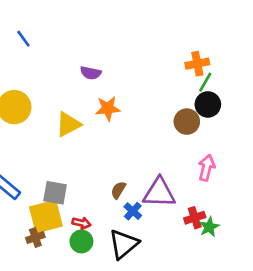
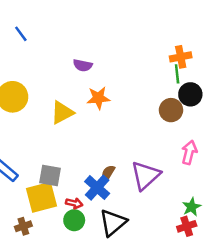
green line: (205, 82) -> (177, 74), moved, turned -36
purple triangle: (159, 193) -> (146, 175), turned -44
blue cross: (133, 211) -> (97, 188), moved, size x1.5
red cross: (195, 218) -> (187, 226), moved
brown cross: (35, 237) -> (23, 226), moved

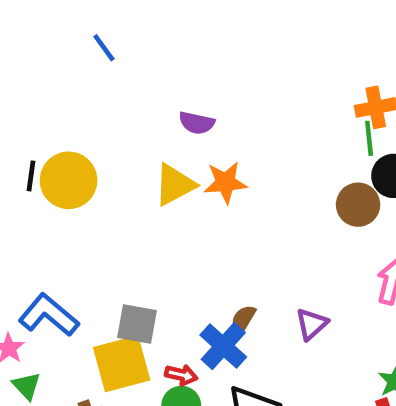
blue line: (21, 34) -> (104, 48), moved
yellow triangle: (62, 113) -> (175, 185), moved
purple triangle: (146, 175) -> (312, 324), size x0.6

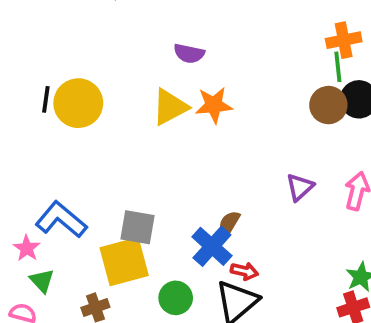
brown circle: (358, 205) -> (328, 105), moved
purple triangle: (312, 324) -> (300, 187), moved
red arrow: (181, 375) -> (244, 271), moved

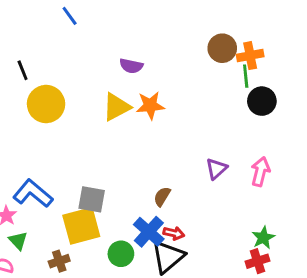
black line: (46, 99) -> (23, 70), moved, turned -30
brown circle: (328, 105) -> (222, 48), moved
blue cross: (212, 246) -> (149, 232), moved

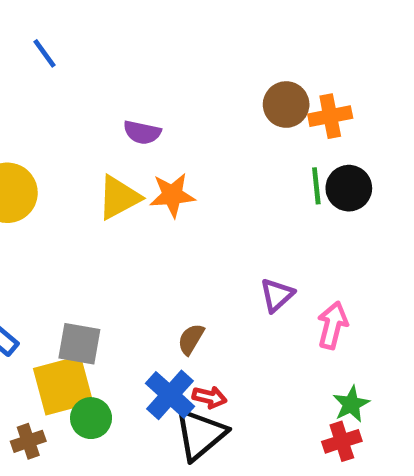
green line: (246, 76) -> (316, 186), moved
pink arrow: (260, 172) -> (333, 325), moved
green circle: (121, 254) -> (91, 418), moved

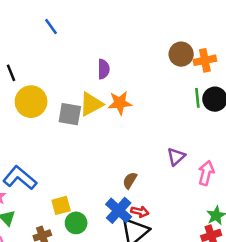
purple semicircle: (142, 132) -> (104, 69), turned -102
gray square: (79, 344) -> (70, 114), moved
yellow square: (63, 386) -> (61, 205), size x0.6

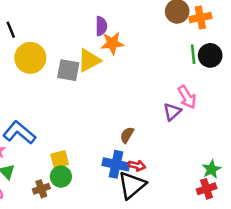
orange star: (120, 103) -> (112, 43), moved
pink arrow: (206, 173) -> (187, 97), moved, turned 135
blue cross: (119, 210) -> (116, 164), turned -30
green circle: (76, 223) -> (61, 177), moved

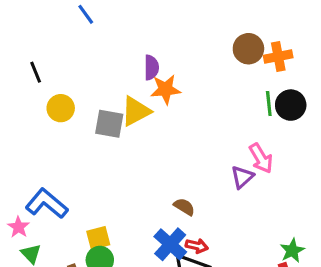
yellow circle: (30, 58) -> (61, 108), size x0.7
brown semicircle: (127, 135) -> (184, 207), turned 91
blue cross: (116, 164) -> (170, 244), turned 30

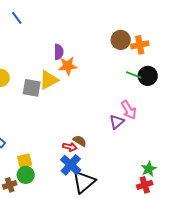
green line: (269, 103) -> (134, 75), turned -63
red arrow: (197, 246) -> (70, 147), moved

